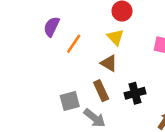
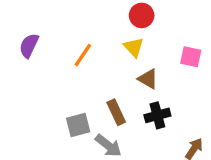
purple semicircle: (52, 27) -> (29, 46), moved
brown triangle: (109, 63) -> (148, 79), moved

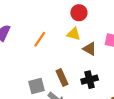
yellow triangle: (134, 47) -> (74, 34), turned -32
brown triangle: (148, 79) -> (90, 49), moved

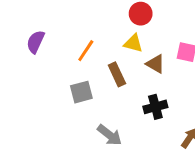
brown rectangle: (62, 77) -> (117, 74), moved
gray square: (36, 86) -> (81, 92), moved

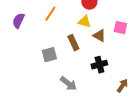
orange line: (86, 51) -> (50, 14), moved

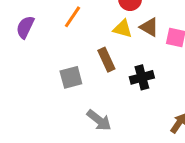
brown triangle: (99, 36) -> (149, 27), moved
black cross: (99, 65) -> (142, 77), moved

